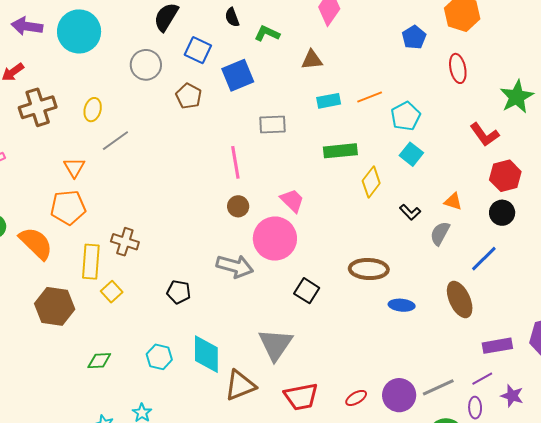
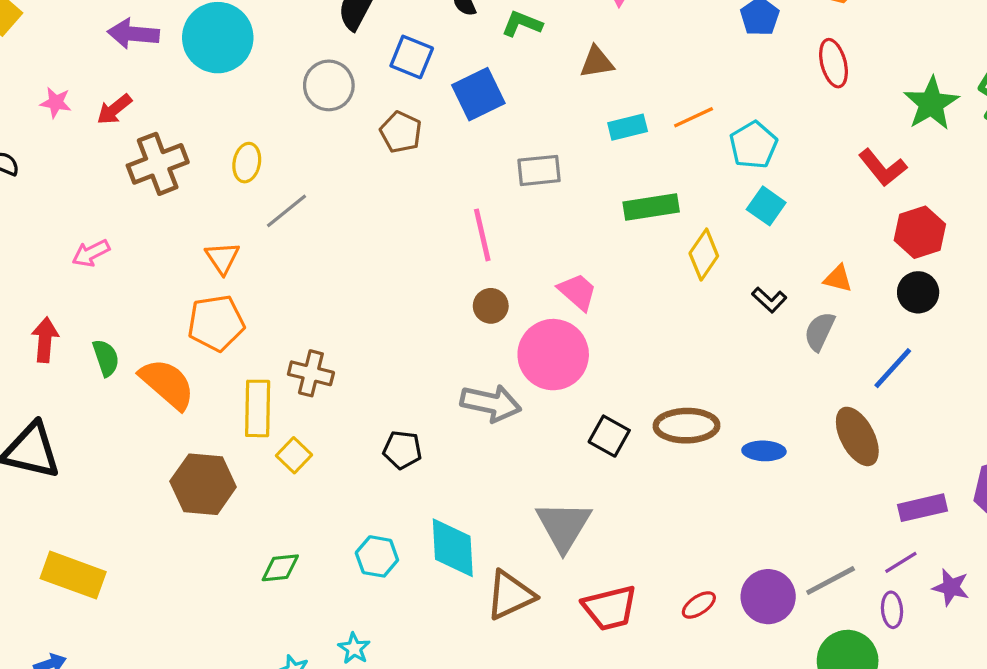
brown ellipse: (369, 269) -> (686, 426), moved

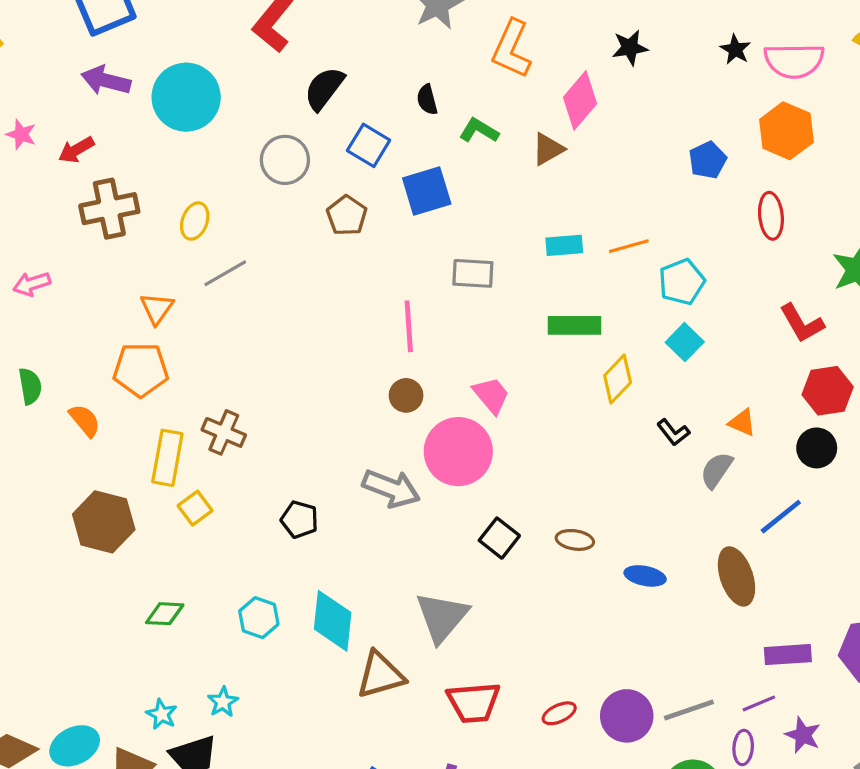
brown triangle: (597, 62) -> (548, 149), moved, turned -30
orange semicircle: (167, 384) -> (85, 420), size x0.6
brown ellipse: (686, 426) -> (575, 540), size x0.6

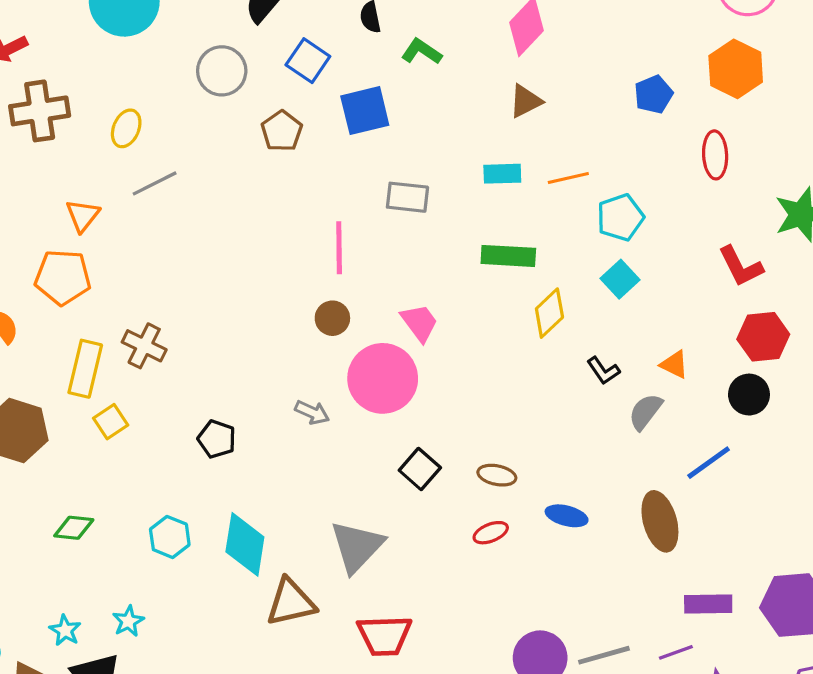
brown triangle: (548, 149) -> (526, 101), moved
gray arrow: (391, 488) -> (312, 412), size x0.6
red ellipse: (559, 713) -> (491, 533), moved

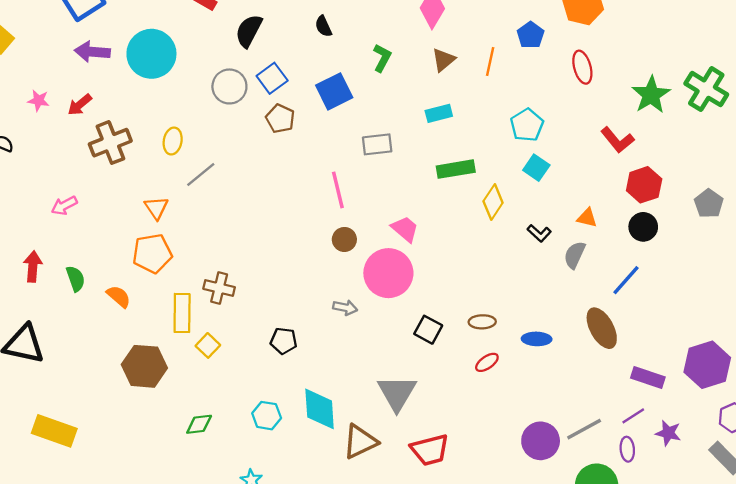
green L-shape: (422, 52) -> (382, 58), moved, turned 96
blue square: (308, 61) -> (272, 78), moved, turned 32
orange line: (568, 178) -> (490, 61), moved, turned -52
purple rectangle: (708, 604) -> (648, 378), turned 32

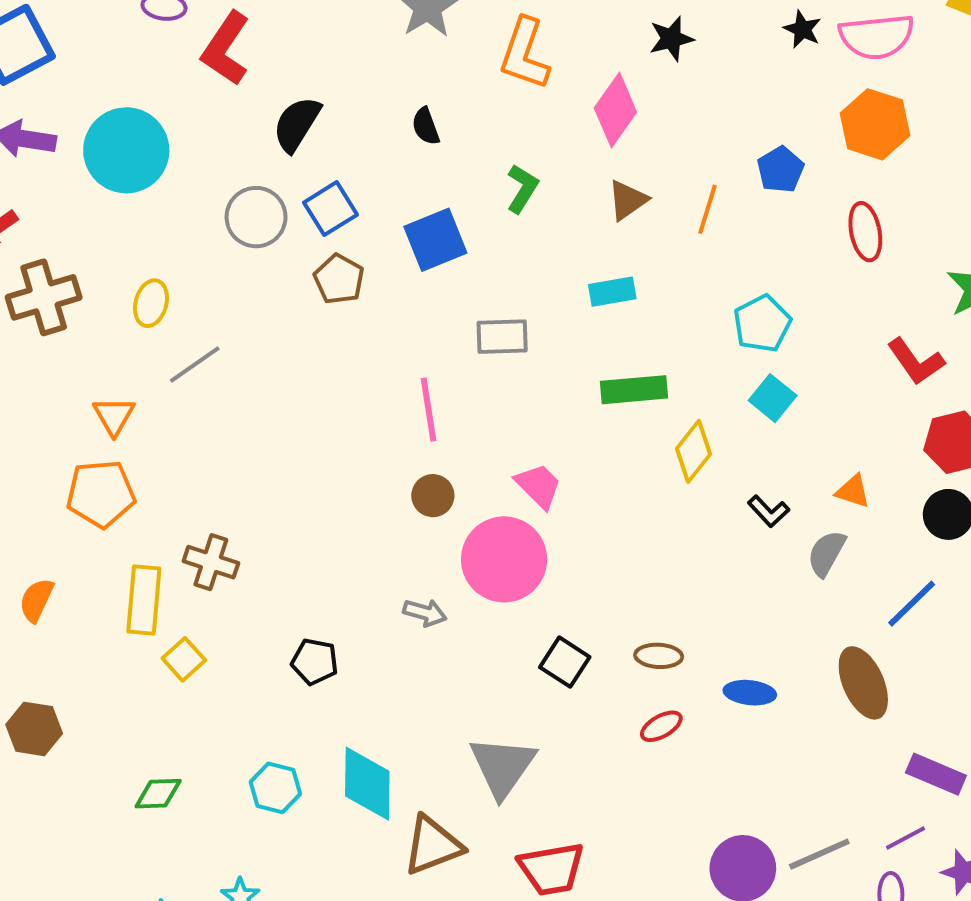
orange semicircle: (119, 296) -> (36, 600), moved, turned -110
brown hexagon: (144, 366) -> (34, 729), moved, size x0.7

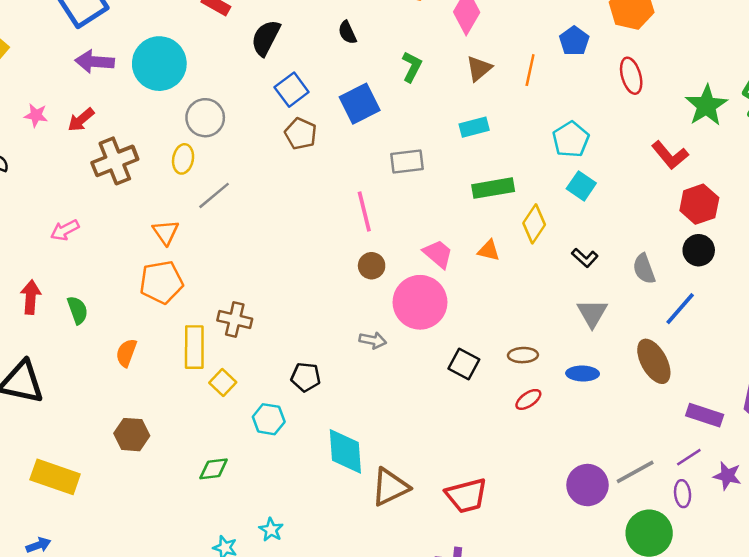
gray circle: (256, 217) -> (205, 118), moved
orange triangle: (853, 491) -> (489, 250), moved
gray semicircle: (827, 553) -> (644, 269), moved, turned -44
gray triangle: (502, 766) -> (592, 313), moved, size x0.7
cyan hexagon: (275, 788) -> (269, 419), moved

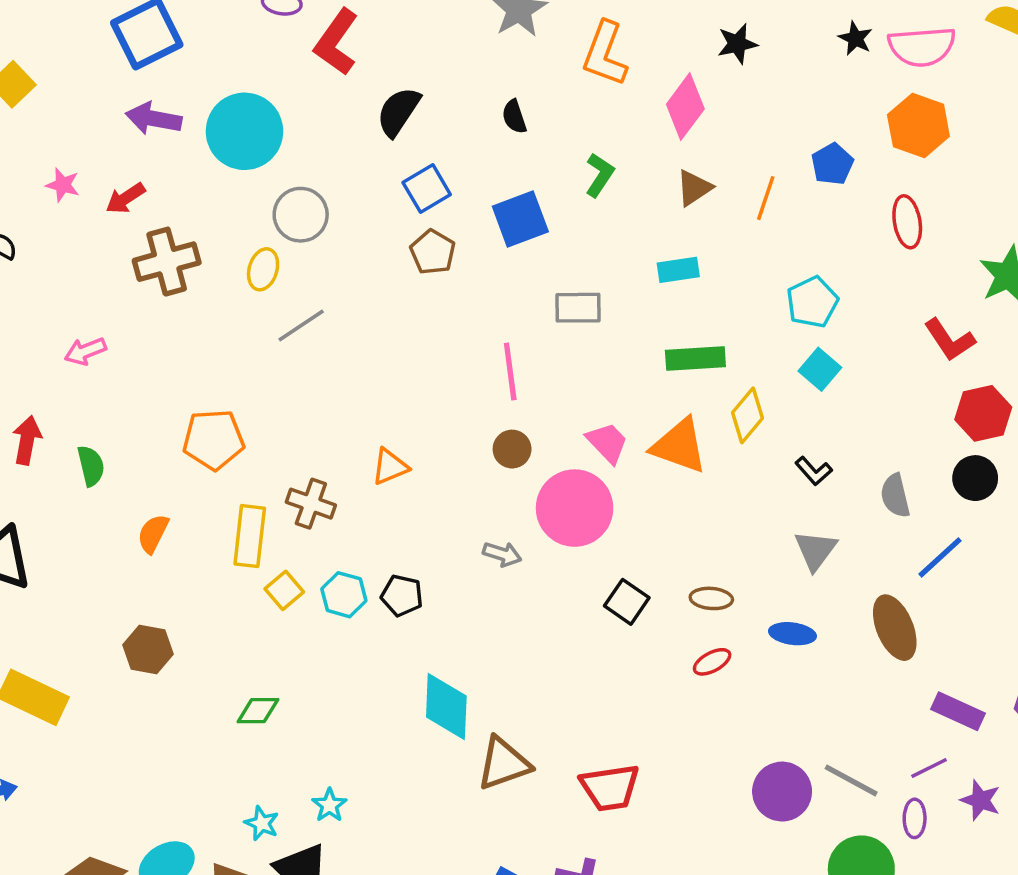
orange triangle: (166, 232) -> (390, 467), moved, turned 36
orange triangle: (489, 250) -> (679, 446), size x1.8
cyan hexagon: (269, 419) -> (344, 595), moved
gray line: (635, 472) -> (851, 780), turned 51

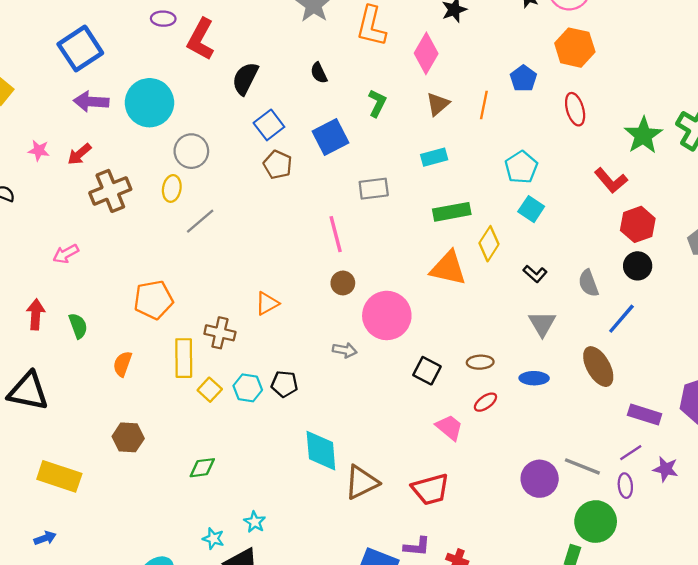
pink trapezoid: (607, 443) -> (449, 427), moved

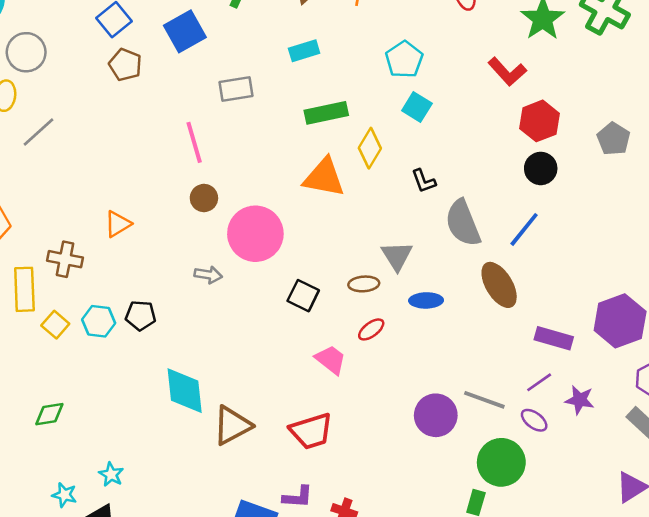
black L-shape: (535, 274) -> (424, 181), turned 30
gray semicircle: (588, 283) -> (463, 223), moved, size x1.5
gray triangle: (542, 324) -> (397, 256), moved
purple ellipse: (625, 486) -> (534, 420), turned -45

